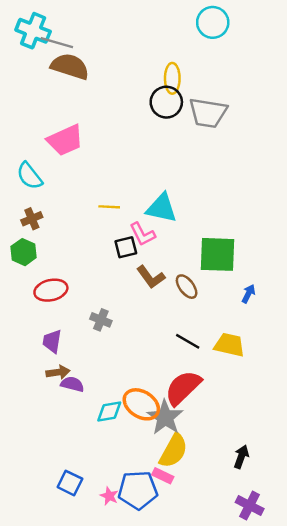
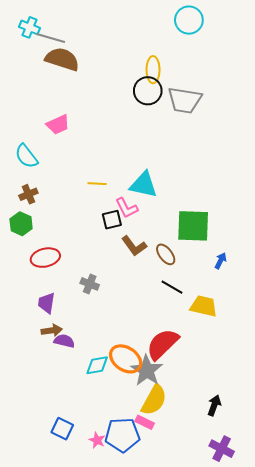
cyan cross: (33, 31) -> (30, 27), size x0.7
pink trapezoid: (65, 140) -> (58, 125), size x0.7
black line: (188, 341) -> (172, 287), moved

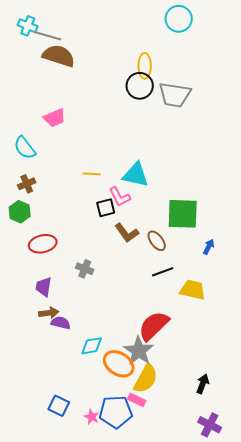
black line: (172, 287) -> (163, 272), turned -50
orange ellipse: (126, 359) -> (119, 364), moved

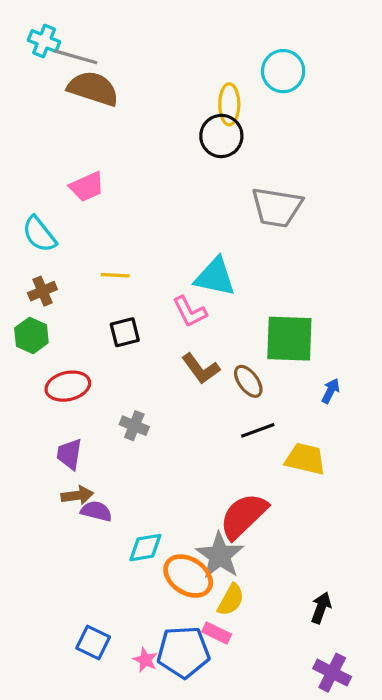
cyan circle: (179, 19) -> (283, 71), moved
gray trapezoid: (175, 95) -> (277, 207), moved
yellow line: (92, 174) -> (115, 275), moved
black square: (106, 208) -> (125, 332), moved
yellow semicircle: (146, 379) -> (231, 600), size x0.7

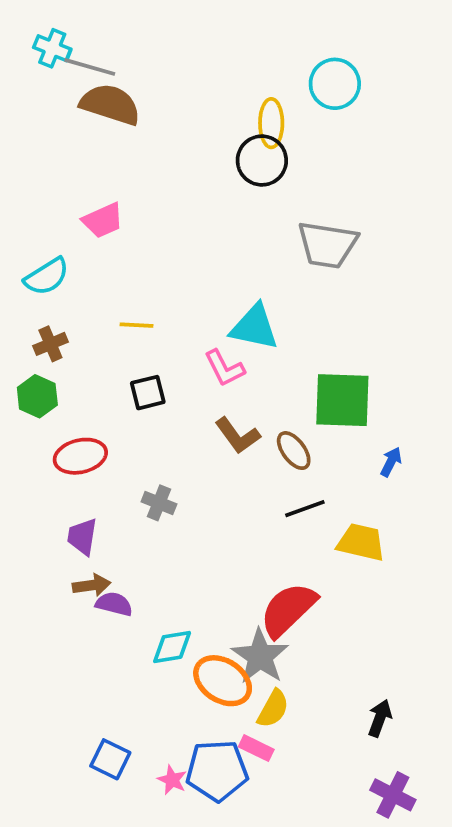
cyan semicircle: (39, 234) -> (47, 277), turned -84

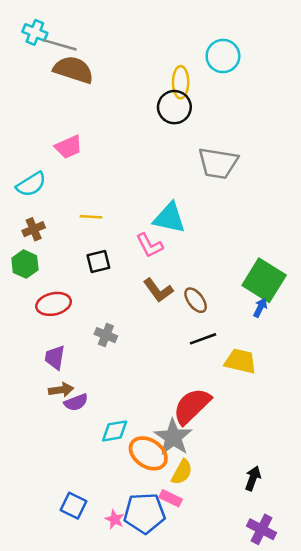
green square: (342, 400) -> (264, 280), moved, turned 30
purple semicircle: (114, 604) -> (76, 402), turned 145

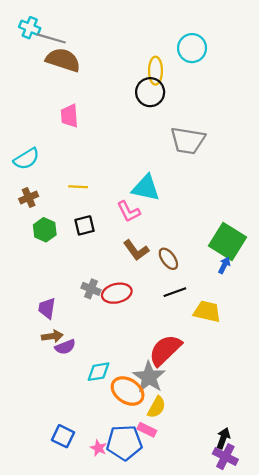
pink trapezoid: (69, 147) -> (69, 116), moved, turned 110
green hexagon: (25, 264) -> (45, 230), moved
red ellipse: (54, 304) -> (117, 293), moved
black arrow: (253, 478) -> (223, 438), moved

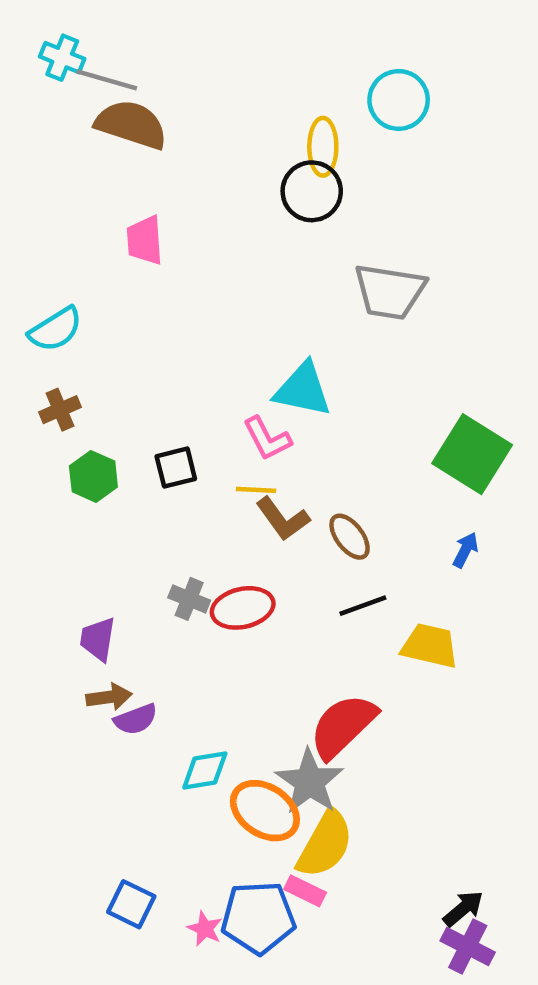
yellow line: (78, 187) -> (256, 490), moved
green square: (228, 242) -> (472, 454), moved
yellow semicircle: (157, 407) -> (325, 844), size x1.5
black arrow: (223, 438) -> (463, 909), turned 30

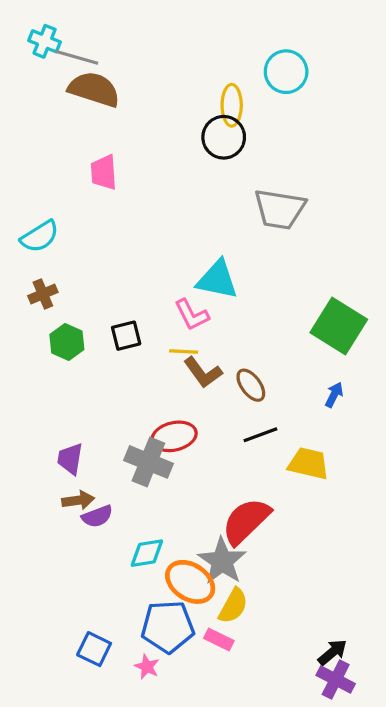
gray cross: (189, 599) -> (148, 462), moved, size x1.6
yellow semicircle: (325, 844) -> (233, 606), size x0.7
blue pentagon: (258, 918) -> (168, 627), moved

